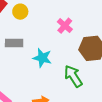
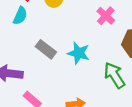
gray rectangle: (14, 43) -> (46, 49), moved, turned 36

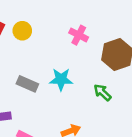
green arrow: (114, 75) -> (102, 92), size x0.7

